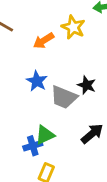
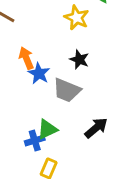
orange arrow: (44, 41) -> (26, 58), moved, turned 100
black star: (87, 85) -> (79, 60), moved

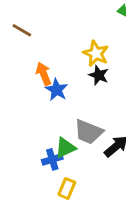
yellow star: (77, 18) -> (96, 53), moved
gray trapezoid: (67, 90) -> (89, 132), moved

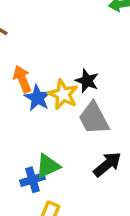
yellow star: (96, 53) -> (63, 94), moved
gray trapezoid: (89, 132) -> (94, 118), moved, turned 40

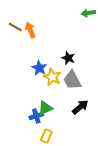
orange arrow: (22, 79) -> (30, 30), moved
yellow star: (63, 94) -> (52, 77), moved

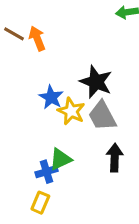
black star: (68, 58) -> (96, 82), size x1.5
black arrow: (80, 107) -> (115, 158), turned -48
yellow rectangle: (46, 136) -> (40, 203), moved

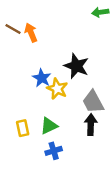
gray trapezoid: (102, 116) -> (93, 102), moved
blue cross: (46, 172) -> (54, 151), moved
yellow rectangle: (40, 203) -> (23, 128), moved, turned -35

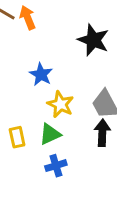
black star: (76, 66) -> (93, 40), moved
yellow star: (57, 89) -> (60, 104), moved

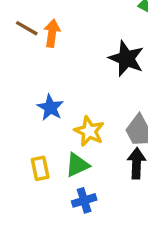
orange arrow: (28, 18) -> (52, 33), turned 30
blue star: (41, 74) -> (50, 108), moved

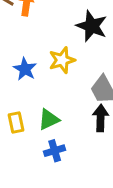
yellow star: (89, 131) -> (62, 60), moved, turned 30

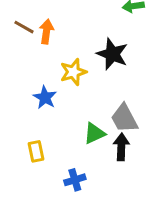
yellow star: (62, 60) -> (73, 72), moved
green triangle: (49, 119) -> (94, 133), moved

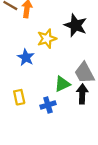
blue cross: (75, 180) -> (48, 105), moved

